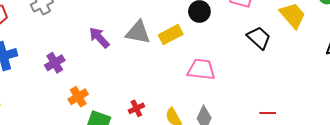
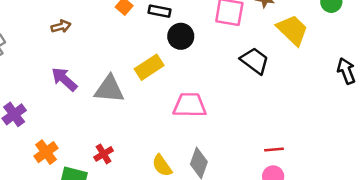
gray triangle: (138, 32) -> (109, 89), moved
red cross: (136, 108) -> (104, 154), moved

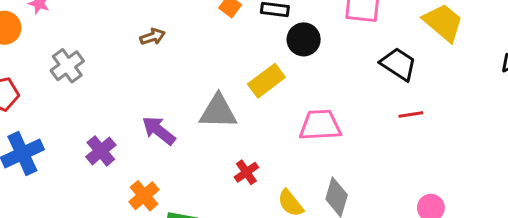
purple arrow: (64, 79) -> (159, 130), moved
red line: (274, 149) -> (411, 114), moved
red cross: (104, 154) -> (246, 172), moved

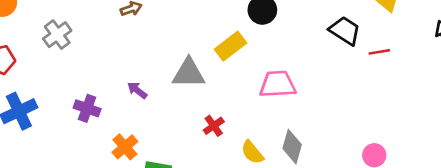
red line: (411, 114) -> (379, 52), moved
purple arrow: (159, 130) -> (137, 90), size x0.7
purple cross: (101, 151) -> (87, 108), turned -30

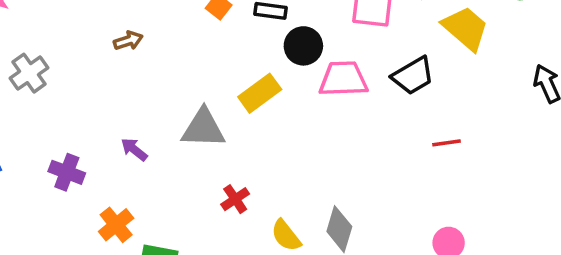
black trapezoid: (345, 31) -> (413, 76), turned 116
red line: (379, 52) -> (446, 143), moved
pink trapezoid: (278, 84) -> (343, 79), moved

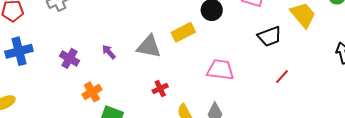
pink trapezoid: (343, 79) -> (220, 70), moved
red line: (446, 143) -> (282, 77), turned -49

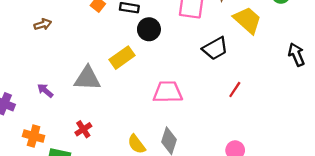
red cross: (160, 88) -> (83, 129), moved
orange cross: (92, 92) -> (34, 136), turned -36

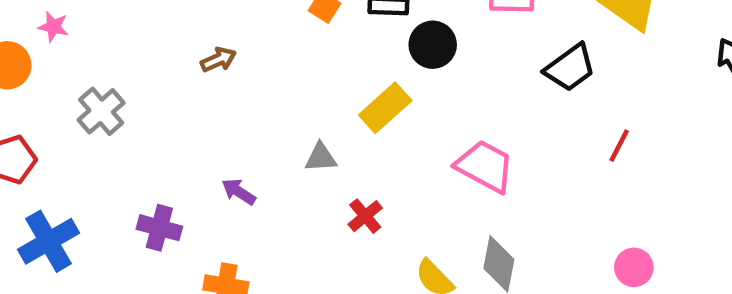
gray triangle: (87, 78) -> (321, 157), size x0.6
pink trapezoid: (168, 92) -> (485, 166), turned 36
red cross: (83, 129) -> (365, 216), moved

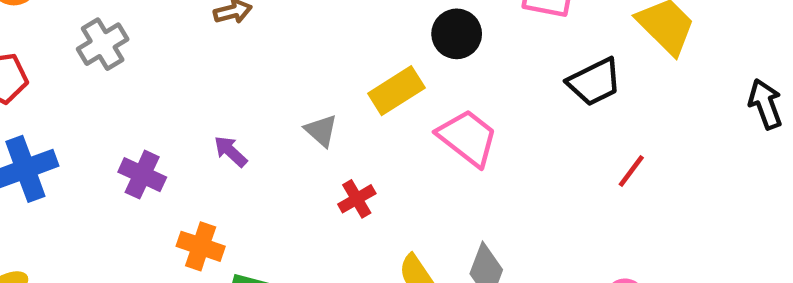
gray triangle: (321, 157) -> (321, 131), turned 36
pink trapezoid: (485, 166) -> (468, 138), moved

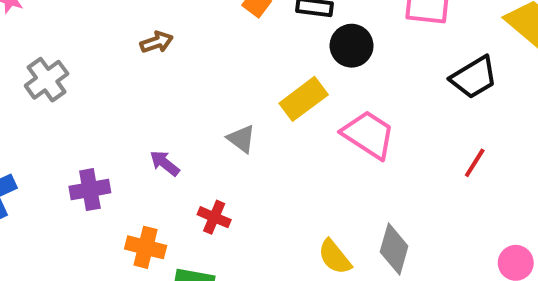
red line: (631, 171) -> (475, 163), moved
purple cross: (142, 175) -> (90, 190), turned -30
red cross: (357, 199) -> (214, 217), moved, turned -32

